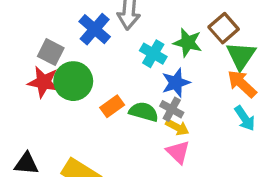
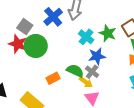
orange rectangle: (112, 106) -> (53, 78), moved
yellow arrow: (177, 127) -> (86, 82), moved

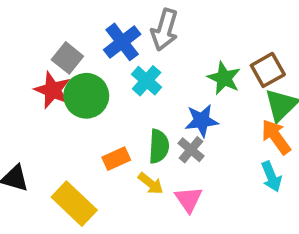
cyan cross: (86, 37) -> (147, 81), moved
green semicircle: (75, 71) -> (159, 146), turned 66
yellow arrow: (86, 82) -> (151, 184), moved

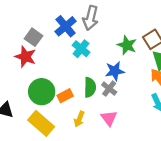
green circle: (86, 96) -> (42, 92), moved
yellow arrow: (151, 184) -> (79, 119), moved, turned 77

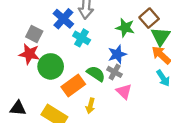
green semicircle: (90, 87) -> (96, 74), turned -48
green circle: (42, 92) -> (51, 66), moved
orange rectangle: (65, 96) -> (73, 85), size x1.5
pink triangle: (109, 118) -> (124, 91), moved

